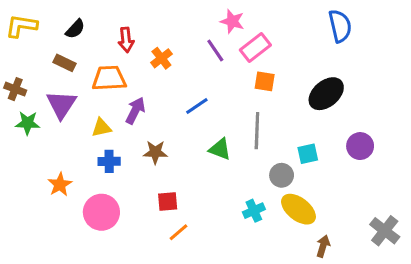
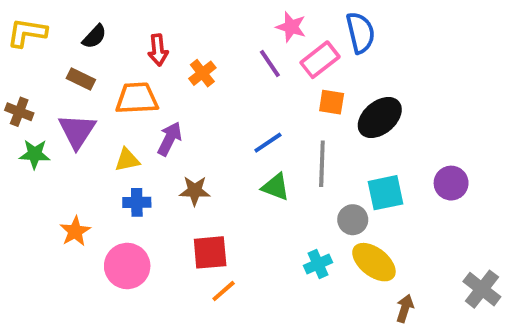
blue semicircle: (340, 26) -> (360, 33), moved
black ellipse: (326, 94) -> (380, 118), moved
blue line: (197, 106) -> (268, 143), moved
cyan square: (308, 154) -> (386, 193), size x1.4
red square: (168, 201) -> (210, 252), size x1.4

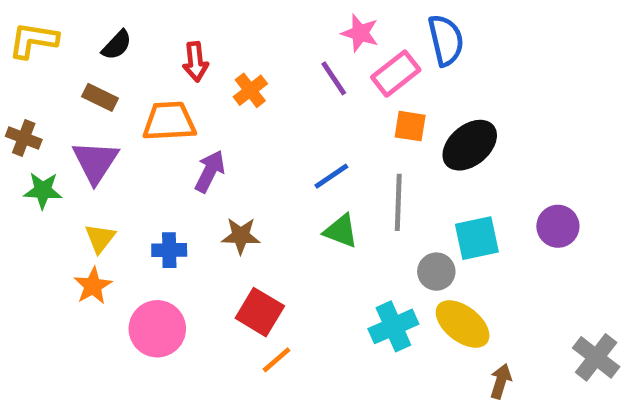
yellow triangle: (127, 160) -> (100, 238), moved, turned -40
red square: (210, 252) -> (260, 312), turned 36
cyan cross: (318, 264) -> (393, 326), size x1.4

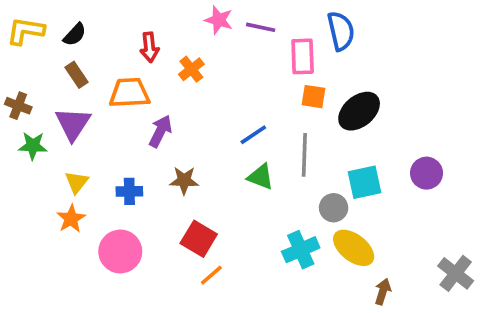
pink star: (360, 33) -> (219, 20), moved
black semicircle: (117, 45) -> (75, 35), moved
pink rectangle: (396, 74) -> (303, 56), turned -54
purple line: (334, 78) -> (261, 27), moved, turned -44
brown rectangle: (100, 97) -> (77, 75), turned 30

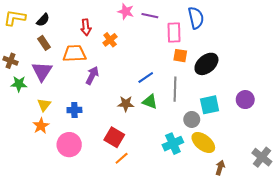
brown star: (184, 180) -> (126, 104), moved

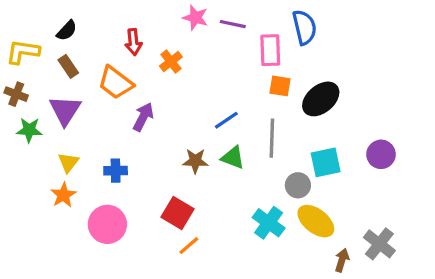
yellow L-shape: (15, 18) -> (23, 52), moved
orange trapezoid: (74, 53) -> (116, 83), turned -140
cyan cross: (173, 144) -> (269, 223), turned -30
gray cross: (262, 157) -> (379, 244), moved

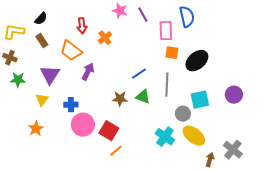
purple line: (233, 24) -> (143, 15), turned 49
purple triangle: (65, 110) -> (50, 75), moved
orange star: (63, 195) -> (36, 129), moved
pink circle: (107, 224) -> (83, 125), moved

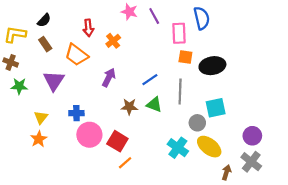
black ellipse: (197, 61) -> (212, 66), turned 30
purple arrow: (88, 72) -> (109, 78), moved
purple circle: (234, 95) -> (252, 136), moved
yellow triangle: (42, 100) -> (41, 117), moved

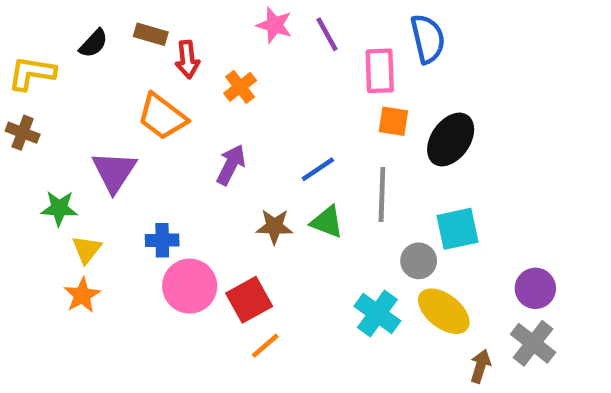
brown rectangle: (45, 44) -> (151, 34), moved, turned -40
black ellipse: (212, 66) -> (451, 140), turned -45
green star: (19, 86) -> (59, 208), moved
red square: (117, 141) -> (249, 300), turned 30

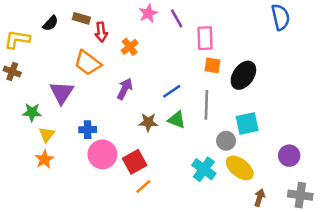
pink star: (274, 25) -> (148, 13), turned 30
blue semicircle: (428, 39) -> (280, 17), moved
gray cross: (533, 343) -> (300, 195), moved, turned -30

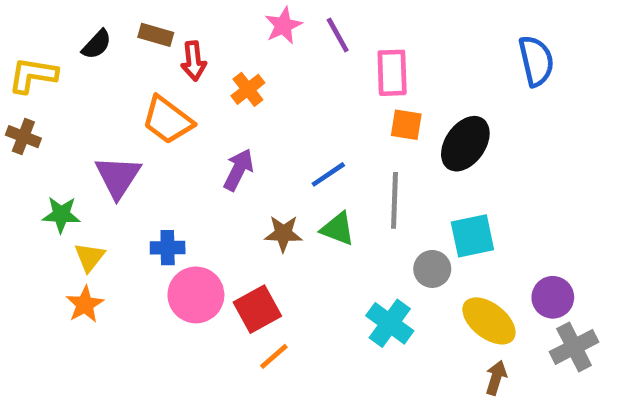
blue semicircle: (280, 17) -> (536, 61), moved
yellow ellipse: (240, 168) -> (489, 321), moved
gray cross: (300, 195) -> (574, 347), moved, turned -35

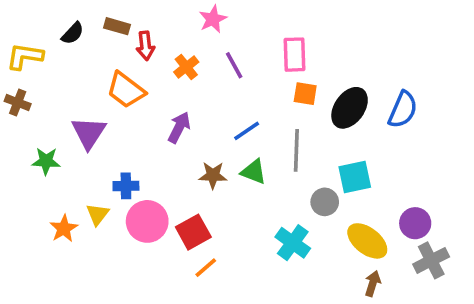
purple line: (338, 35) -> (234, 65), moved
blue semicircle: (536, 61) -> (403, 110), moved, turned 36
yellow triangle: (90, 257) -> (97, 214), moved

